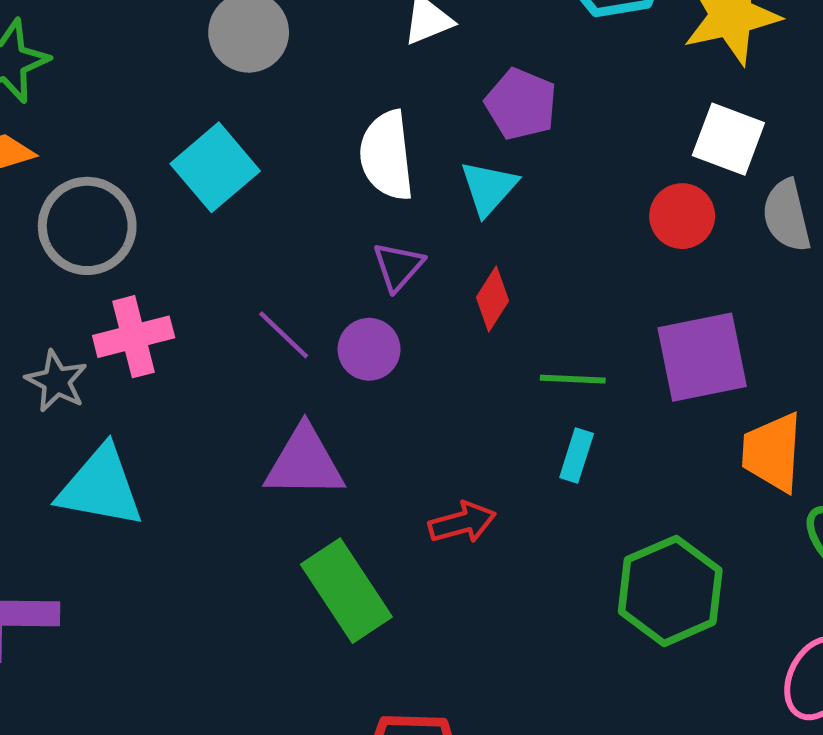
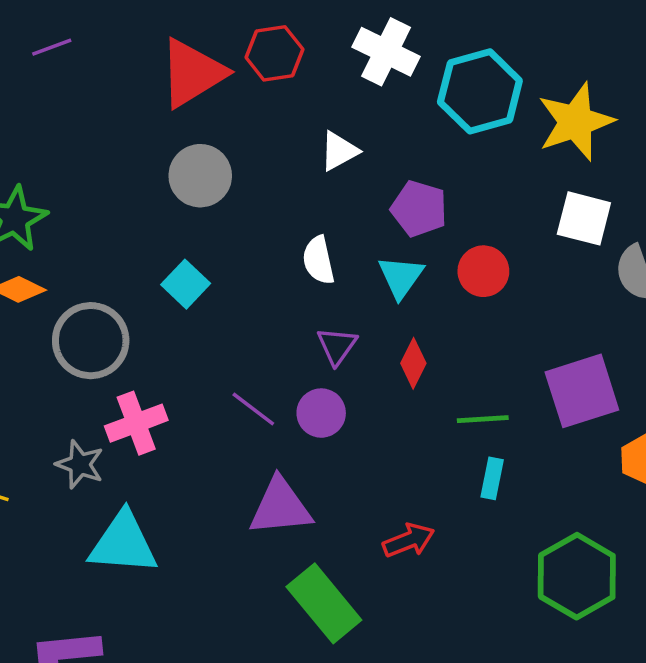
white semicircle: (387, 155) -> (318, 260), size x0.7
cyan square: (215, 167) -> (186, 284), size x0.7
red circle: (682, 216) -> (483, 271), moved

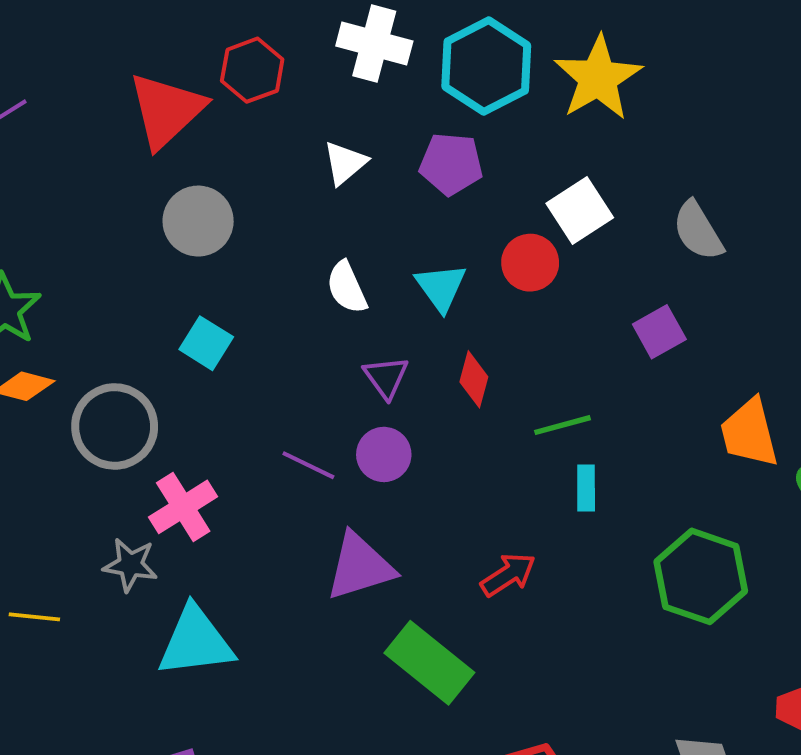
purple pentagon: (419, 209) -> (451, 164), moved
white square: (584, 218) -> (580, 210), moved, turned -36
purple square: (582, 391) -> (659, 332), moved, size x0.6

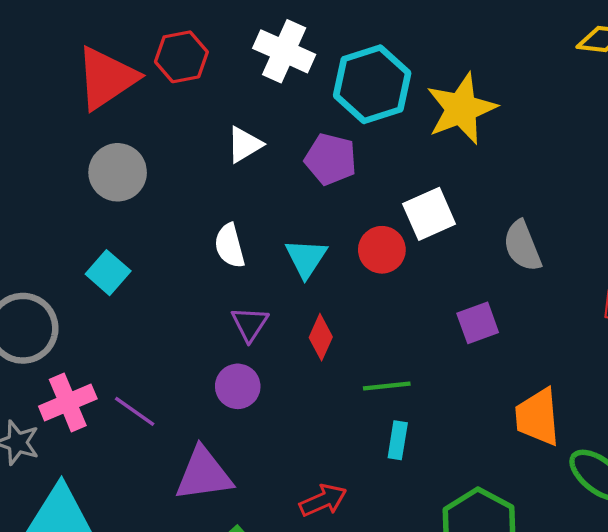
purple line: (308, 465) -> (135, 411), moved

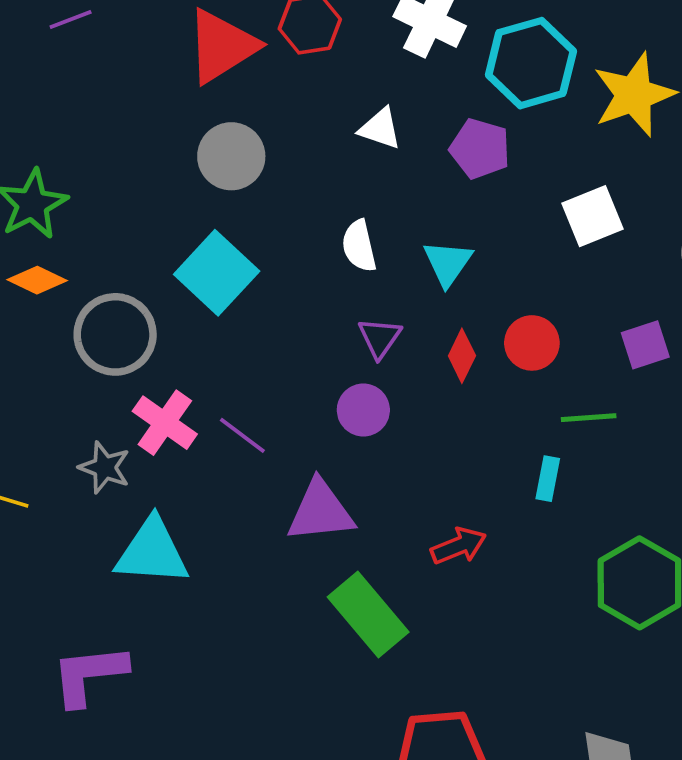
white triangle: (245, 144) -> (380, 129), turned 48
red circle: (382, 250) -> (532, 343), moved
cyan square: (108, 273) -> (217, 273), size x1.6
green line: (387, 386) -> (589, 418), moved
pink cross: (68, 403) -> (165, 423), turned -34

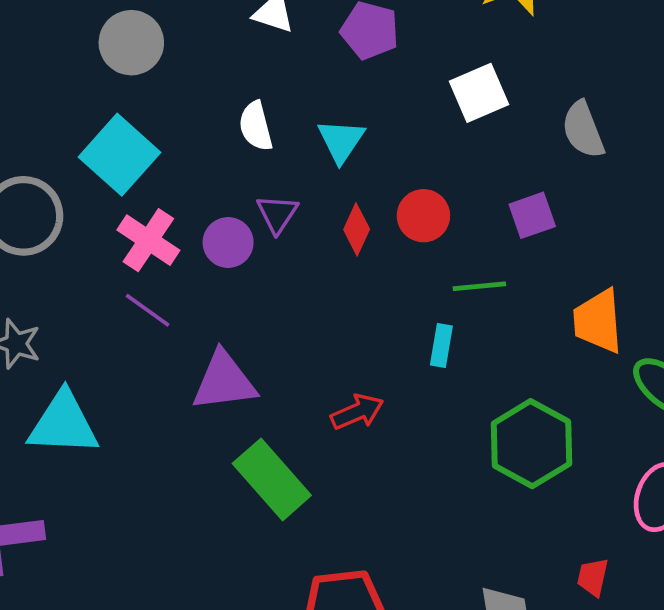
purple circle: (363, 410) -> (228, 243), moved
pink cross: (165, 423) -> (148, 240), moved

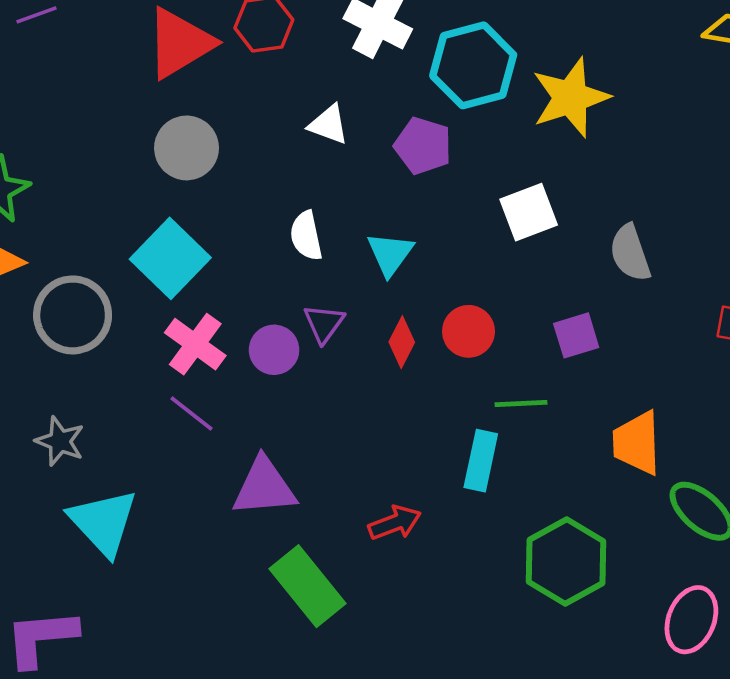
cyan rectangle: (441, 345) -> (481, 461), size x1.4
cyan triangle: (63, 424) -> (103, 522), turned 42

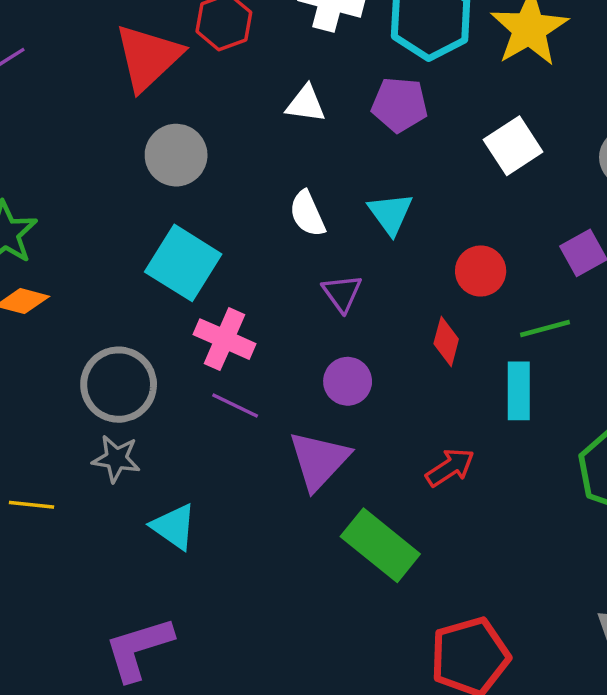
gray circle: (73, 315) -> (119, 385), moved
red diamond: (402, 342) -> (446, 341), moved
purple circle: (274, 350) -> (348, 381), moved
purple triangle: (264, 487) -> (319, 460), turned -30
cyan triangle: (103, 522) -> (174, 527), size x0.7

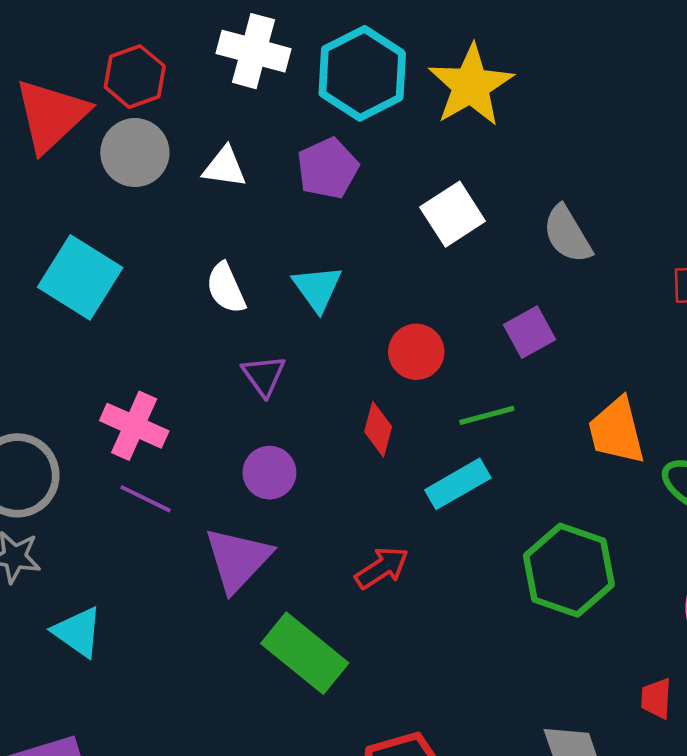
purple pentagon: (400, 105) -> (328, 168), turned -30
gray circle: (176, 155) -> (135, 153), moved
cyan square: (183, 263) -> (80, 277), moved
cyan rectangle: (519, 391) -> (458, 484), turned 60

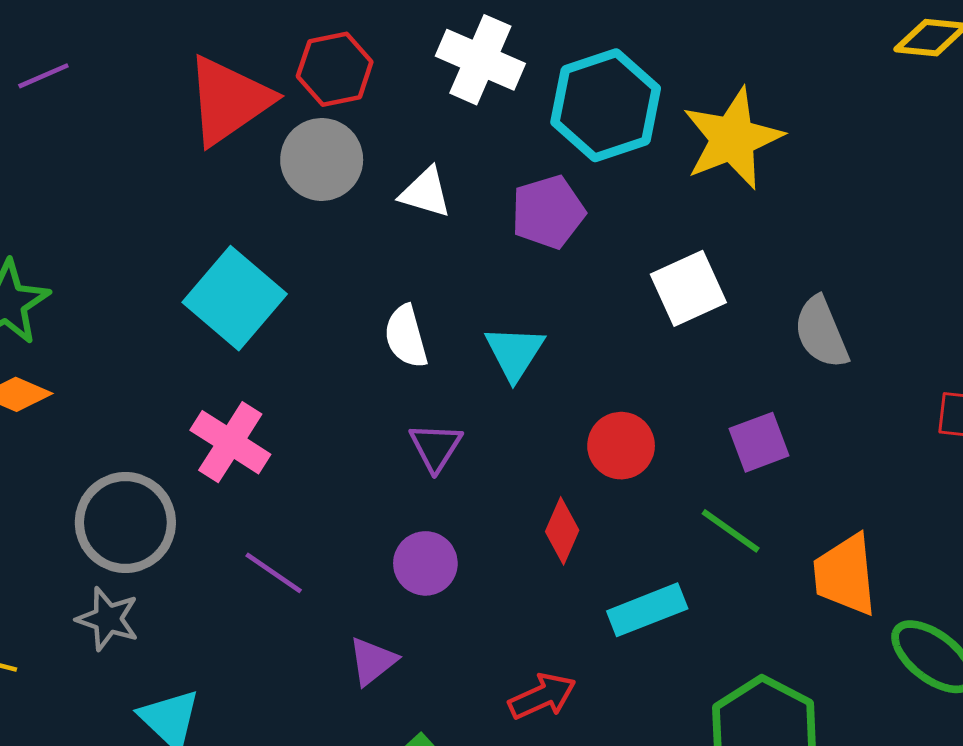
green line: (487, 415) -> (731, 531), moved, turned 42
pink cross: (134, 426) -> (230, 442), moved
purple triangle: (238, 559) -> (372, 661), size x0.6

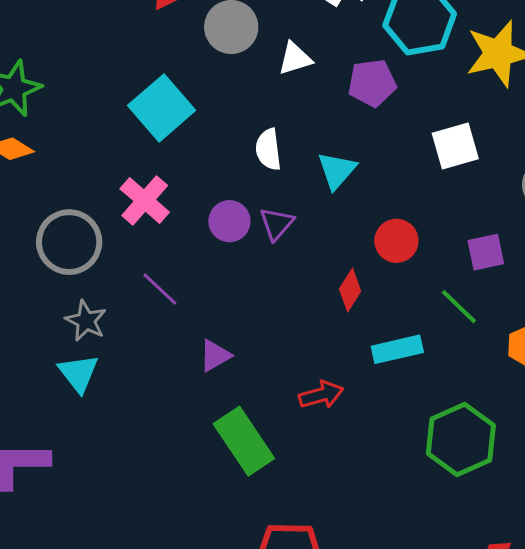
white triangle: (426, 193) -> (295, 58), turned -42
purple circle: (425, 563) -> (229, 221), moved
gray star: (108, 619) -> (86, 321), moved

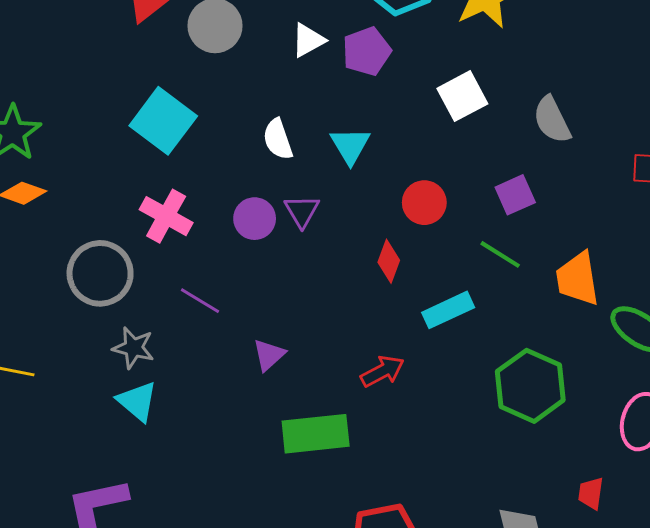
white triangle: (295, 58) -> (308, 40), moved
green rectangle: (244, 441) -> (316, 434), turned -50

